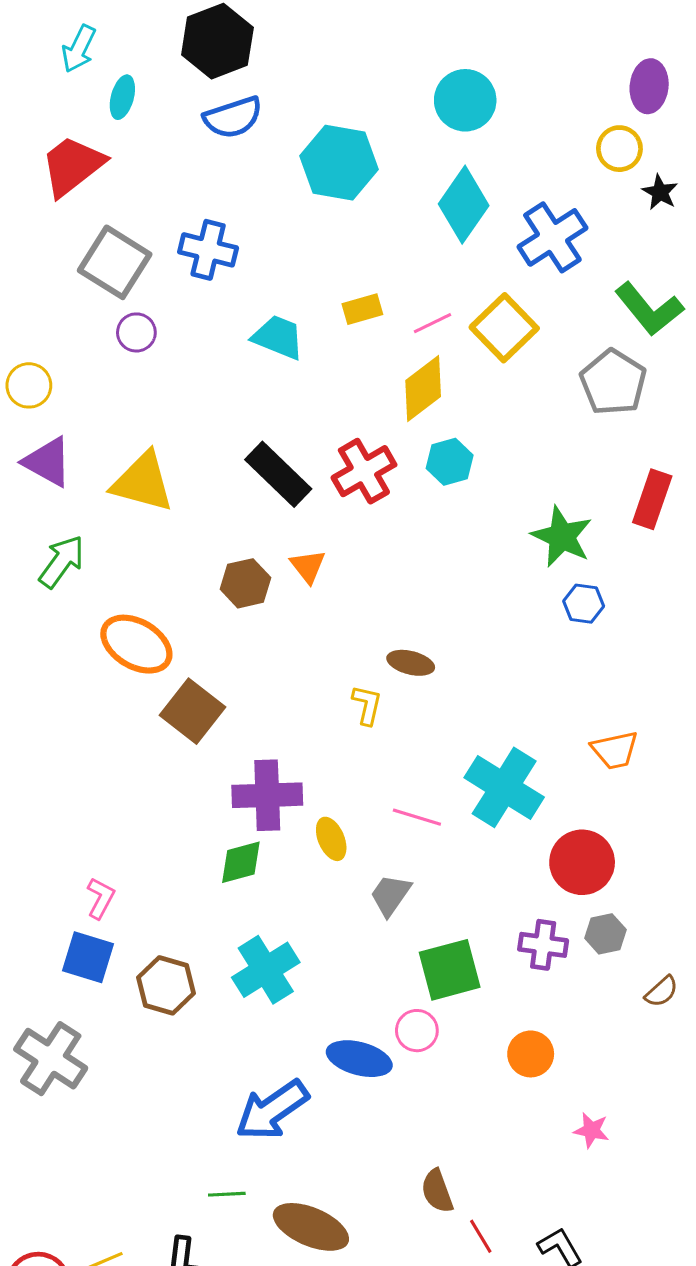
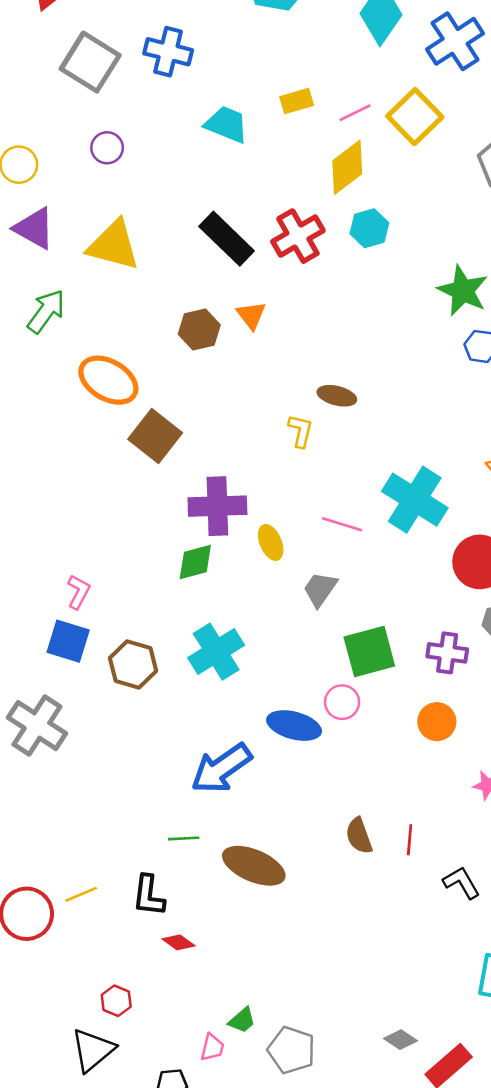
purple circle: (136, 332) -> (107, 148), moved
purple cross: (543, 945) -> (447, 653), moved
red line: (481, 1236) -> (410, 840), moved, turned 36

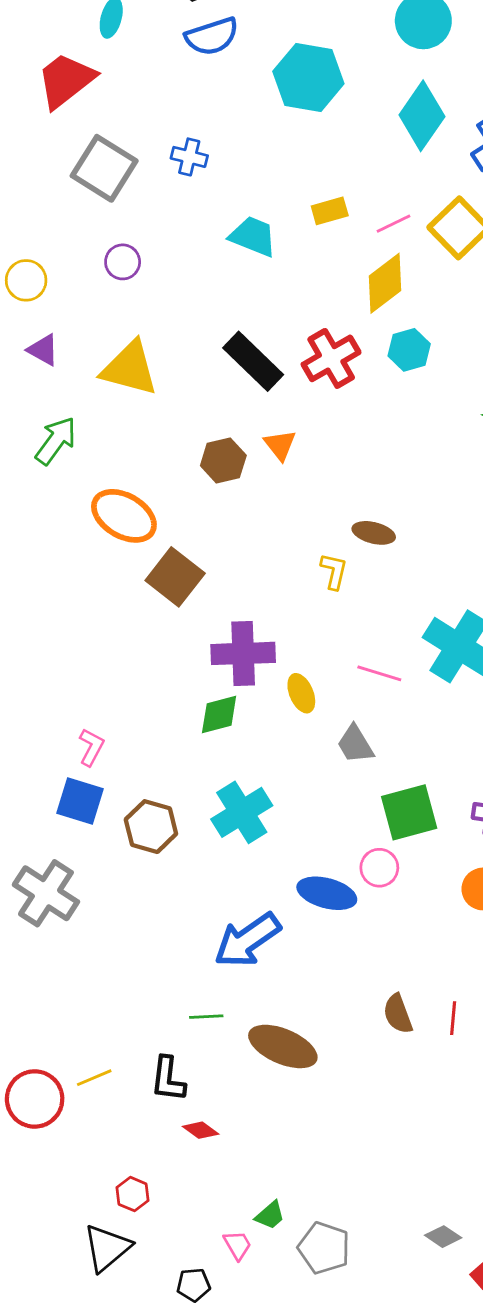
blue cross: (168, 52) -> (189, 157), size x0.7
purple triangle: (34, 228) -> (43, 350), size x0.7
gray trapezoid: (320, 589) -> (355, 744), turned -66
pink trapezoid: (212, 1047) -> (237, 1245), turned -44

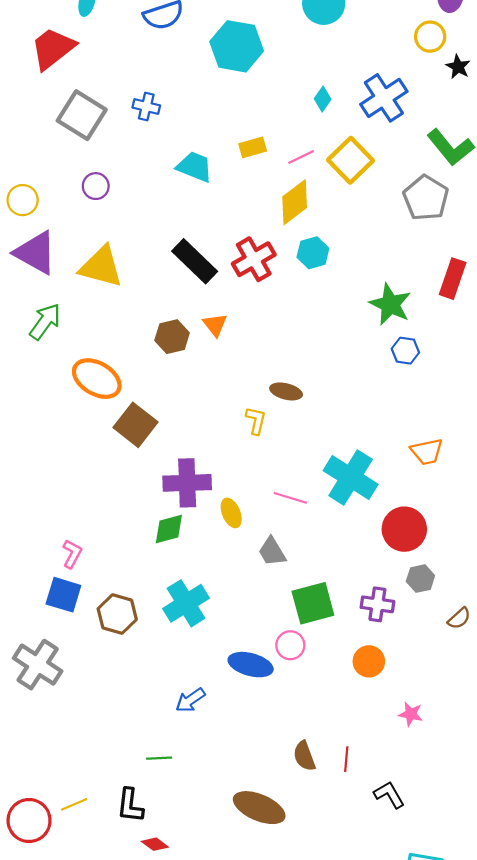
cyan diamond: (422, 116) -> (323, 99), moved, size x0.5
purple triangle: (43, 350) -> (35, 253), size x1.8
blue arrow: (247, 940) -> (190, 700), size x0.6
brown ellipse: (283, 1046) -> (259, 808), moved

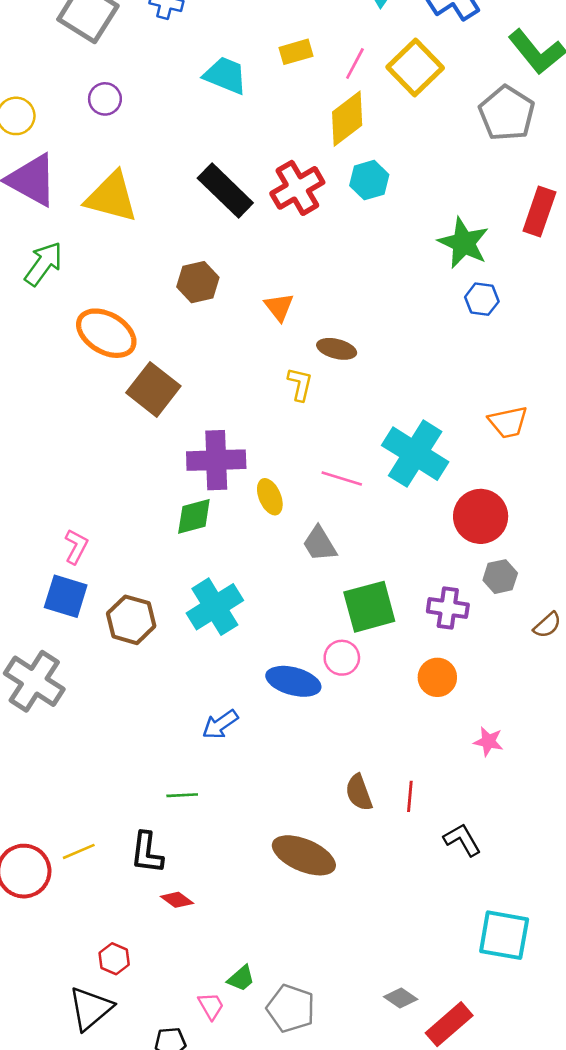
pink line: (301, 157) -> (355, 64), turned -36
orange triangle: (215, 325) -> (279, 307), moved

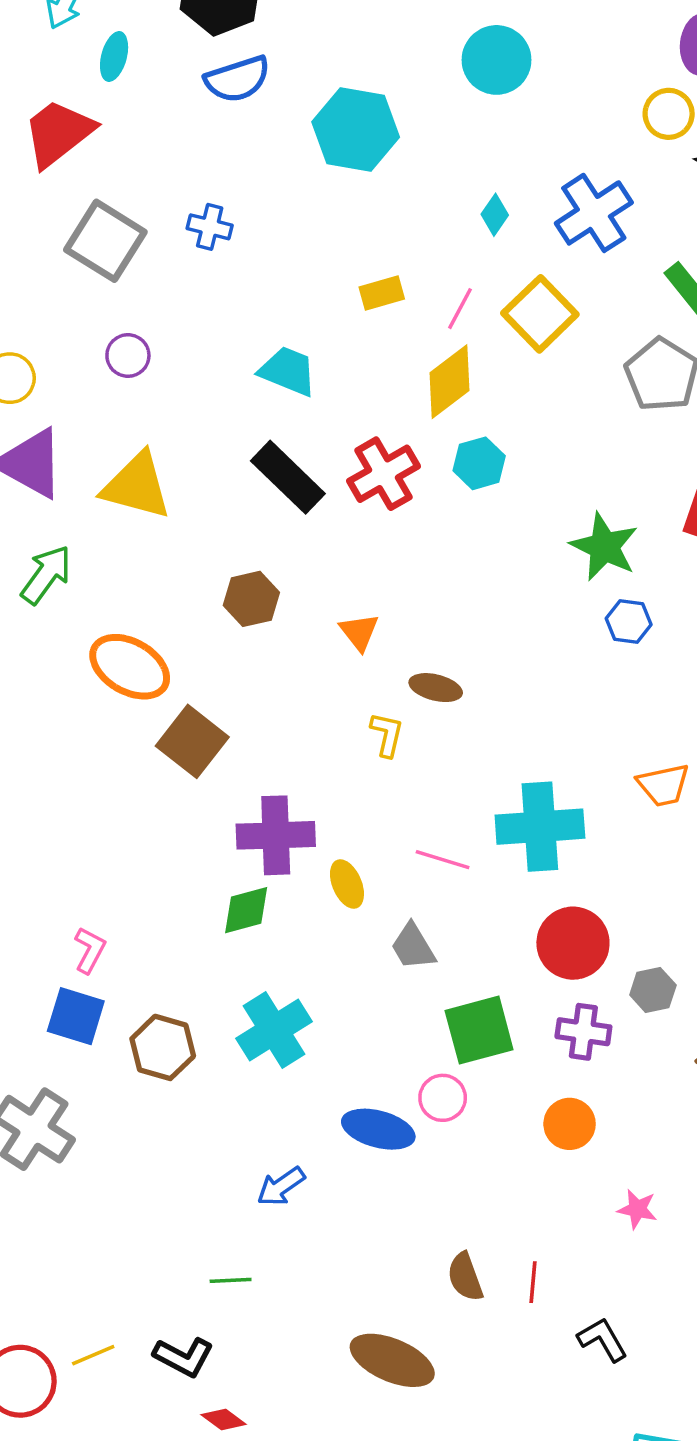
cyan trapezoid: (225, 75) -> (288, 371), moved
cyan cross: (415, 454) -> (540, 827), turned -36
red circle: (481, 516) -> (573, 943), moved
black L-shape: (147, 853) -> (184, 1357), turned -69

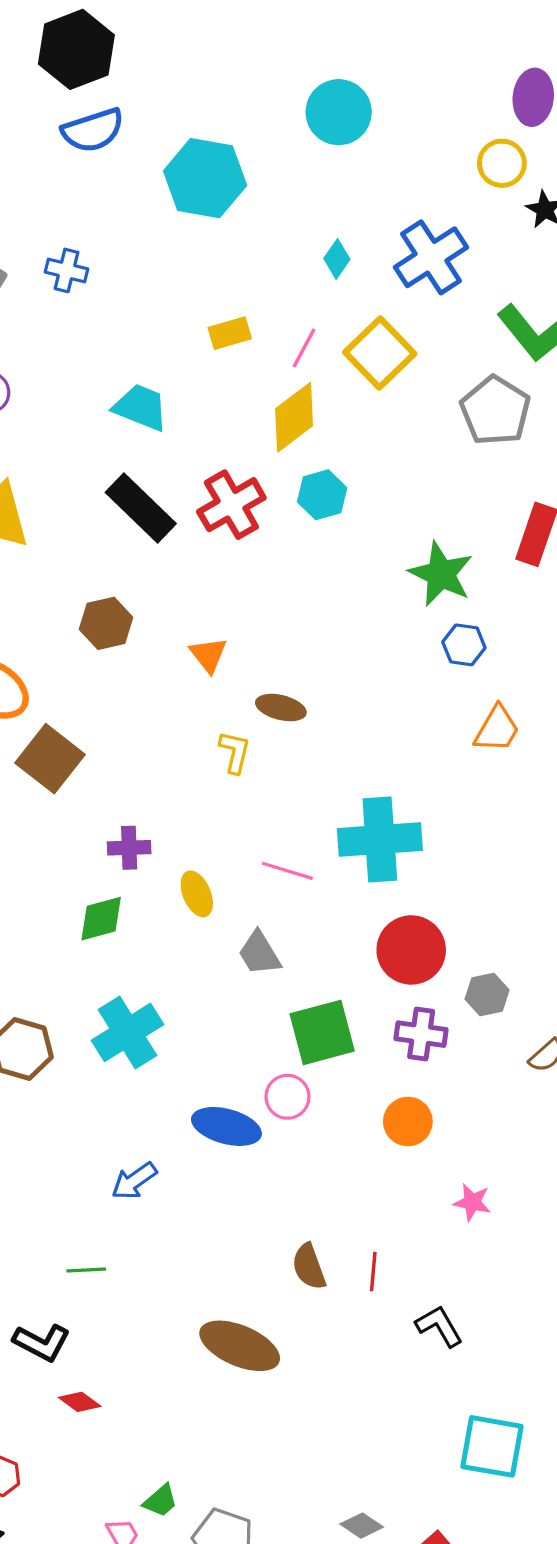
orange trapezoid: (663, 785) -> (497, 729), moved, turned -48
purple cross: (276, 835) -> (129, 848), size x0.6

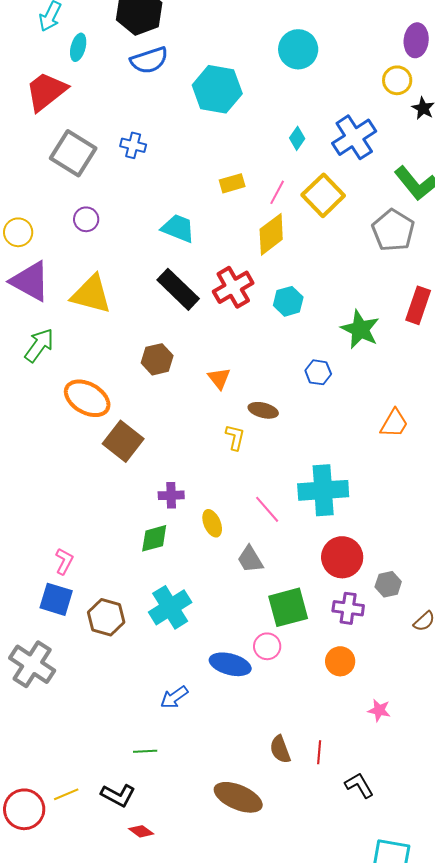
cyan hexagon: (322, 495) -> (288, 301), moved
blue hexagon: (464, 645) -> (318, 372), moved
pink line: (287, 871) -> (267, 509), turned 32

